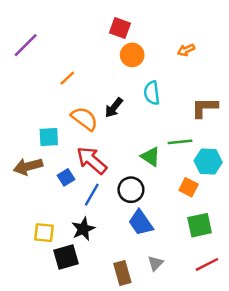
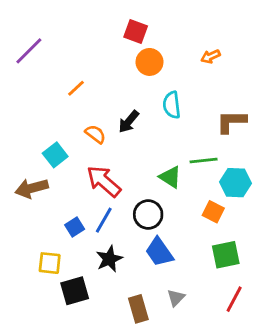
orange semicircle: (84, 119) -> (95, 134), size x0.7
cyan square: (49, 137) -> (55, 155), turned -35
blue square: (66, 177) -> (75, 227), moved
black star: (83, 229) -> (109, 259), moved
red line: (207, 264) -> (234, 299), turned -35

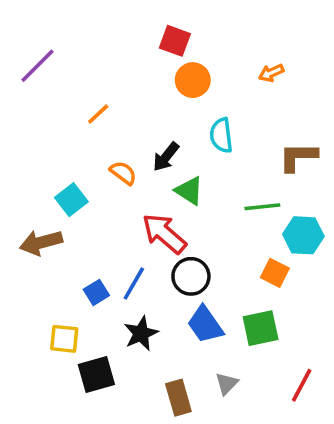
green triangle: (170, 177) -> (189, 191), moved
red arrow: (104, 181) -> (164, 234), moved
green square: (226, 255) -> (261, 328), moved

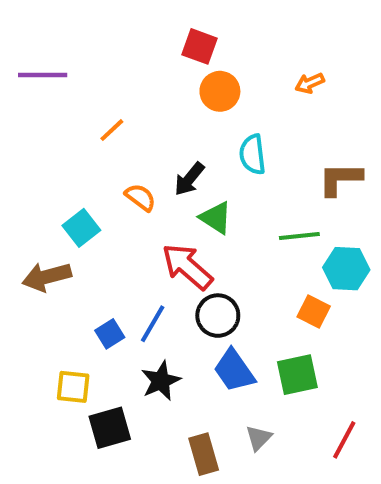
purple line: (37, 66) -> (43, 75), turned 45

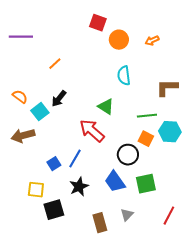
orange circle: (220, 91) -> (119, 40), moved
black arrow: (189, 179) -> (59, 99), moved
orange semicircle: (140, 197) -> (20, 97), moved
orange square: (314, 311) -> (146, 139), moved
black circle: (218, 316) -> (128, 155), moved

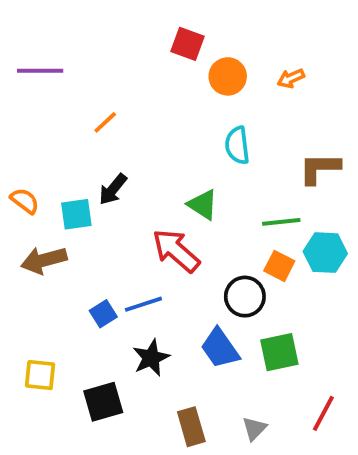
orange semicircle: (20, 97) -> (25, 201), moved
cyan square: (40, 112) -> (76, 214), turned 30
blue line: (75, 159) -> (143, 304), turned 42
yellow square: (36, 190) -> (40, 375), moved
gray triangle: (127, 215) -> (254, 429), moved

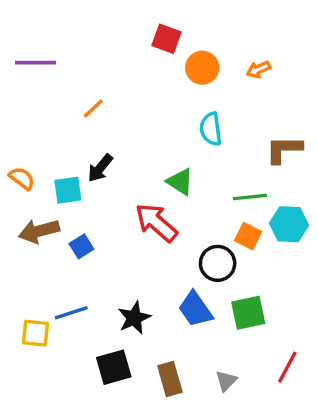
blue line: (143, 304) -> (71, 313), moved
blue square: (103, 314) -> (81, 246), moved
black square: (103, 402) -> (114, 367), moved

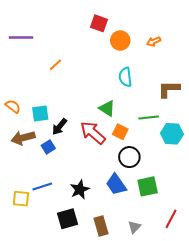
black arrow: (100, 168) -> (59, 127), moved
orange square: (248, 236) -> (120, 132), moved

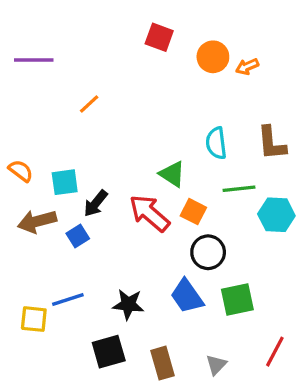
orange circle: (120, 41) -> (213, 57), moved
cyan semicircle: (125, 77) -> (216, 143), moved
brown L-shape: (169, 89) -> (272, 143), turned -95
black star: (80, 189) -> (128, 304), turned 30

